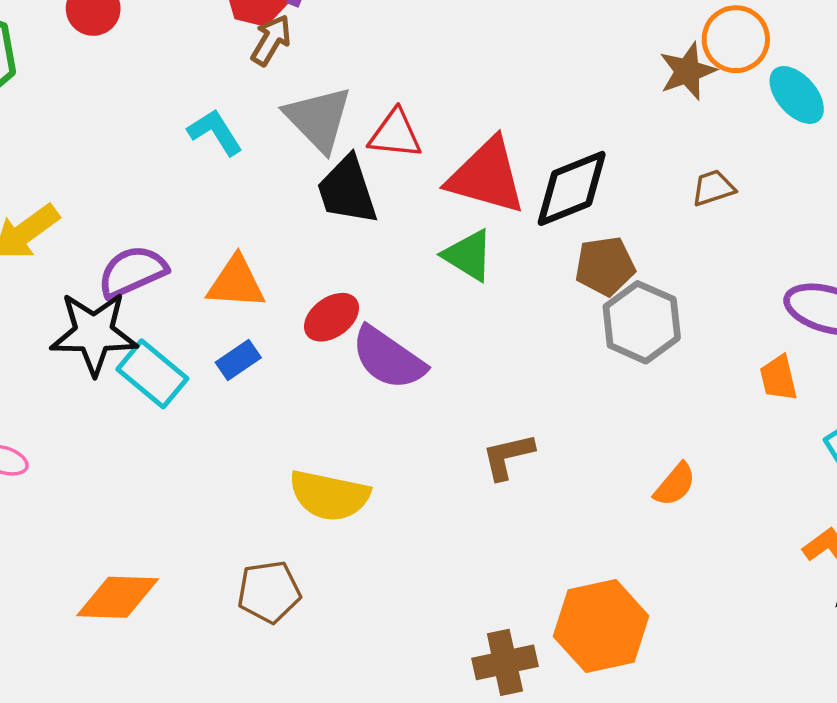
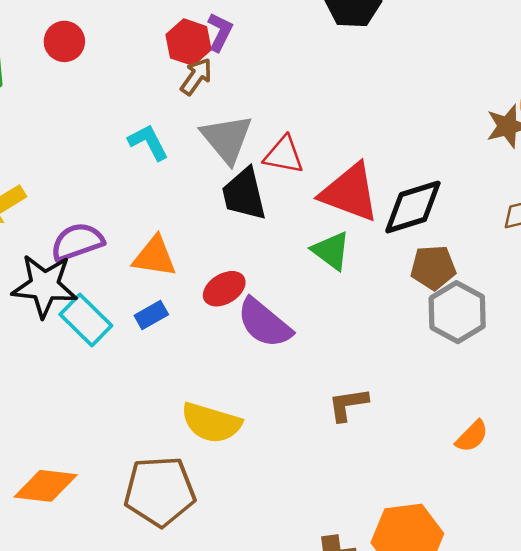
brown pentagon: (269, 592) -> (160, 491), size x1.5

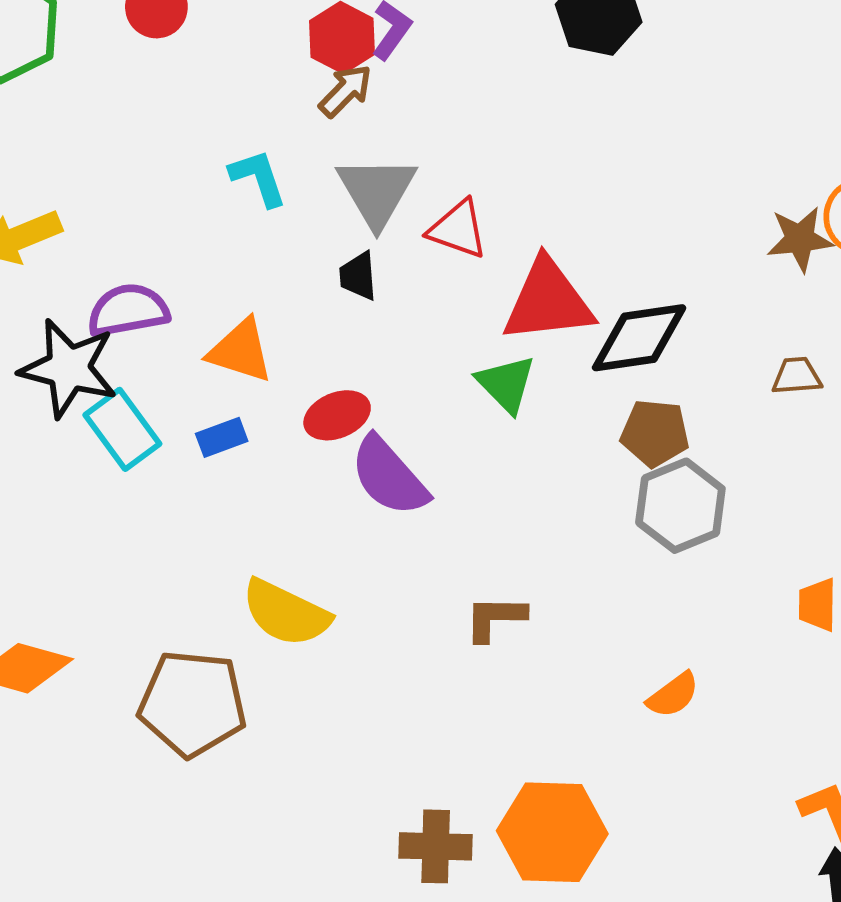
red triangle: (350, 193) -> (548, 301), turned -36
black trapezoid: (244, 194) -> (358, 276), moved, size x0.6

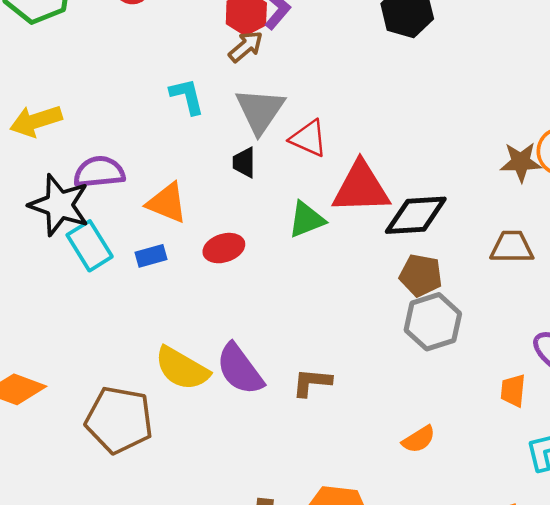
brown trapezoid: (797, 376) -> (512, 247), size x1.4
green triangle: (506, 384) -> (306, 220), moved, turned 48
purple semicircle: (389, 476) -> (240, 369), moved

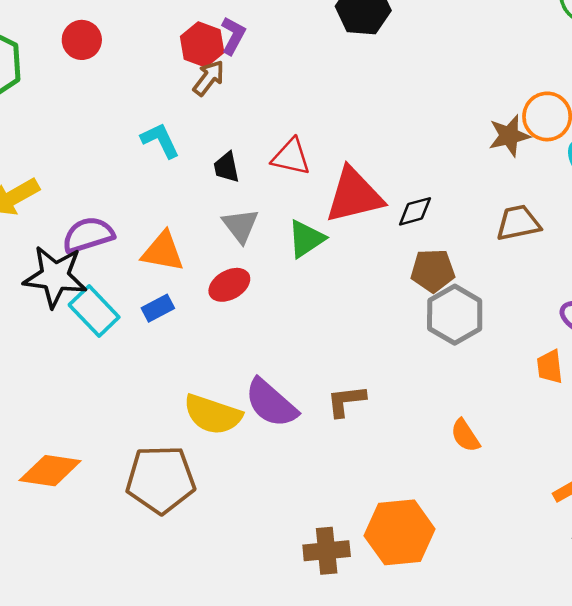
gray triangle: (260, 111) -> (240, 225), moved, size x0.7
black trapezoid: (244, 162) -> (227, 167), moved
black diamond: (416, 215) -> (415, 211), size x0.6
orange semicircle: (419, 439) -> (465, 436), turned 100

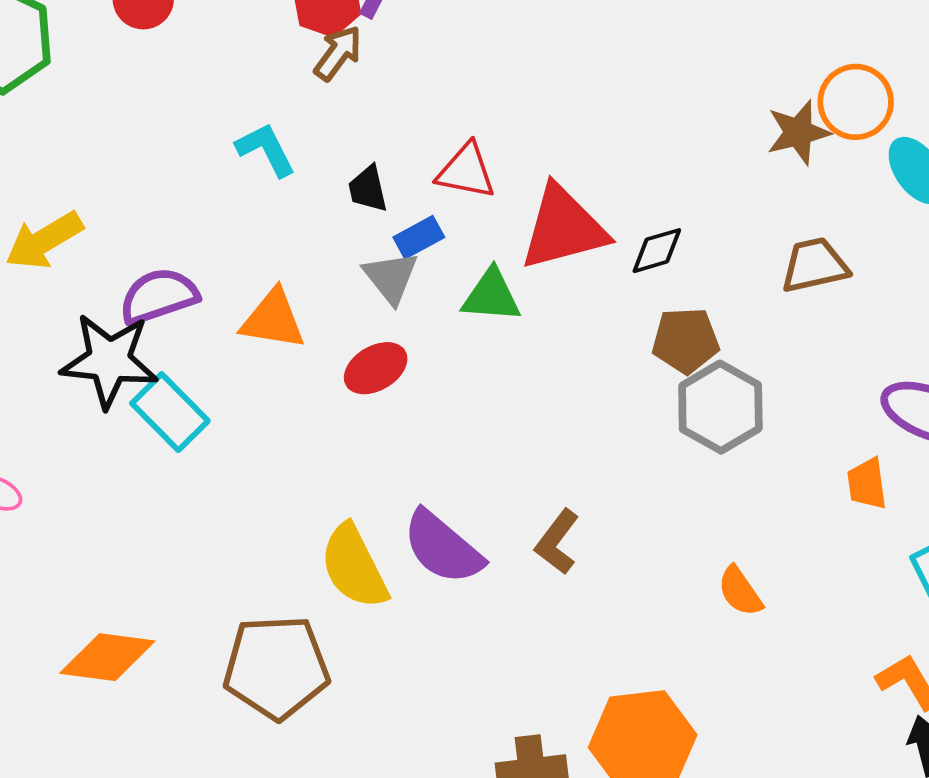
green triangle: (306, 239) -> (491, 296), turned 39
blue rectangle: (158, 308) -> (419, 237), moved
brown L-shape: (346, 401) -> (557, 542), turned -45
yellow semicircle: (213, 414) -> (354, 567), turned 46

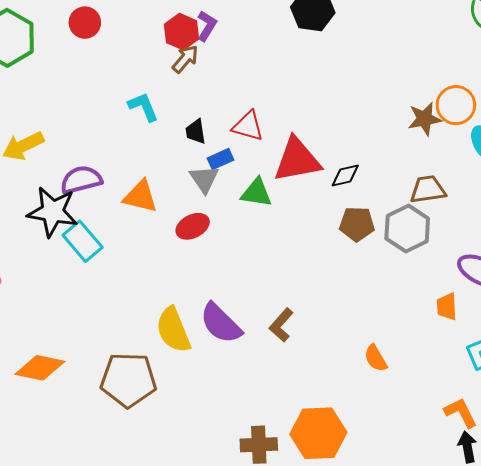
gray hexagon: (720, 407) -> (407, 229), moved

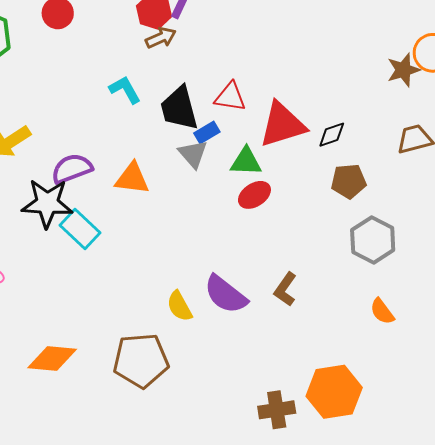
brown arrow: (185, 59) -> (161, 38), turned 32
black trapezoid: (196, 132) -> (179, 108), size x1.8
red ellipse: (193, 226) -> (254, 195), moved
gray hexagon: (407, 229) -> (373, 240), moved
yellow semicircle: (173, 330) -> (180, 306), size x0.7

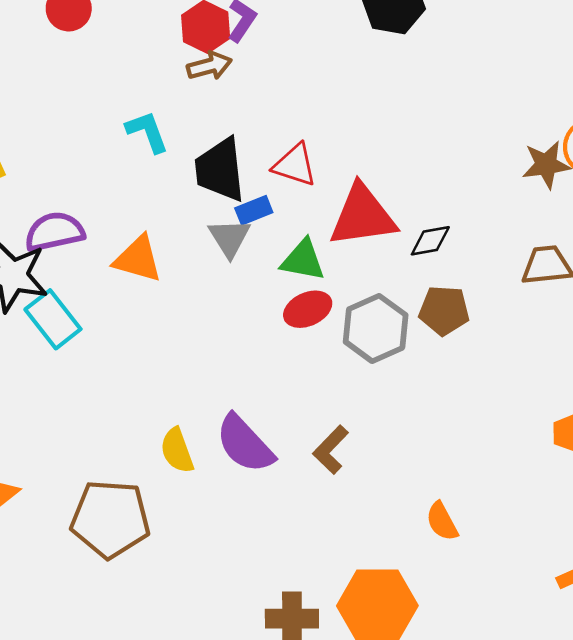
gray hexagon: (373, 240) -> (376, 328), moved
orange semicircle: (382, 311) -> (442, 521), moved

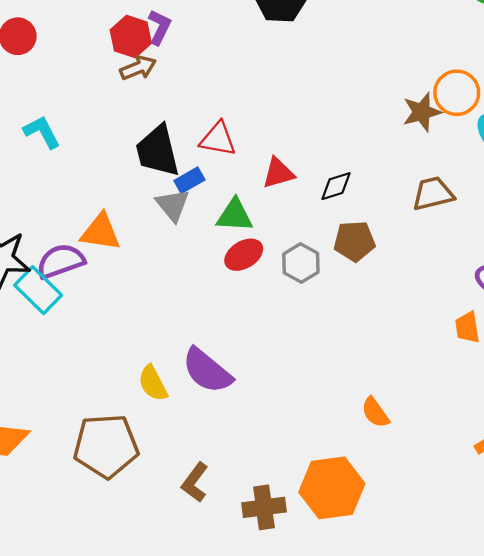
cyan L-shape: (147, 132) -> (42, 132), moved
red triangle: (363, 216) -> (278, 173), size x0.6
purple semicircle: (55, 232) -> (61, 261), moved
gray hexagon: (376, 328) -> (301, 263), size x0.7
brown L-shape: (331, 450) -> (195, 482), moved

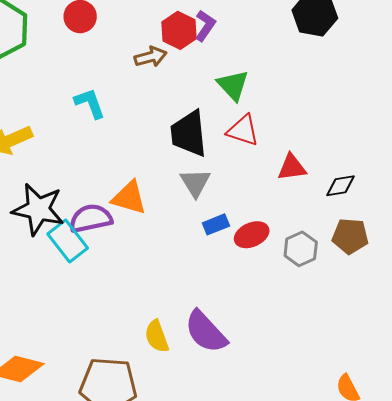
brown arrow: (138, 68) -> (151, 57), moved
blue rectangle: (189, 180) -> (216, 224), moved
green triangle: (235, 215) -> (233, 85), moved, turned 36

